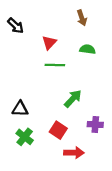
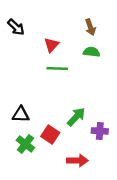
brown arrow: (82, 18) -> (90, 27), moved
green arrow: (73, 99) -> (76, 117), moved
red square: (58, 130) -> (50, 135), moved

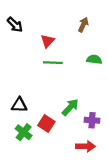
brown arrow: (90, 27) -> (83, 25), turned -136
green semicircle: (92, 52) -> (94, 59), moved
red arrow: (77, 160) -> (85, 146), moved

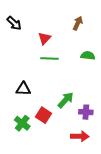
black triangle: (19, 105) -> (23, 89), moved

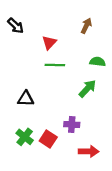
green arrow: (66, 100) -> (87, 89), moved
purple cross: (86, 112) -> (72, 124), moved
red square: (43, 115) -> (48, 139), moved

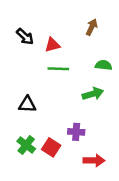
black arrow: (16, 26) -> (25, 37), moved
red triangle: (49, 43) -> (52, 45), turned 32
green arrow: (87, 89) -> (93, 94), turned 30

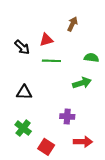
brown arrow: (92, 27) -> (72, 24), moved
black arrow: (25, 37) -> (22, 47), moved
red square: (51, 147) -> (46, 147), moved

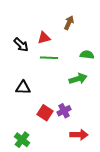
purple cross: (67, 116) -> (64, 111), turned -32
green cross: (23, 128) -> (22, 140), moved
red square: (46, 147) -> (45, 113), moved

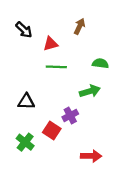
black arrow: (21, 45) -> (24, 30), moved
purple cross: (64, 111) -> (70, 115), moved
green cross: (22, 140) -> (25, 142), moved

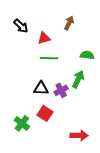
green arrow: (90, 91) -> (78, 79), turned -48
black triangle: (26, 102) -> (41, 88), moved
purple cross: (70, 115) -> (61, 90), moved

